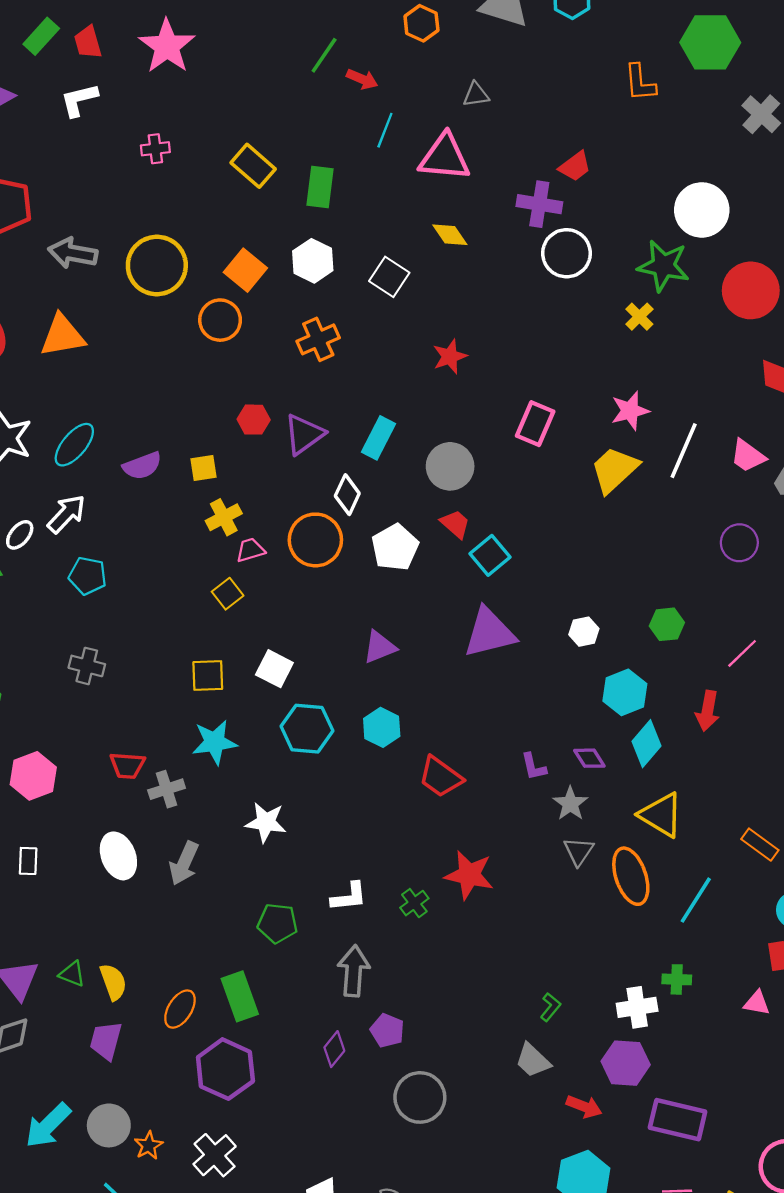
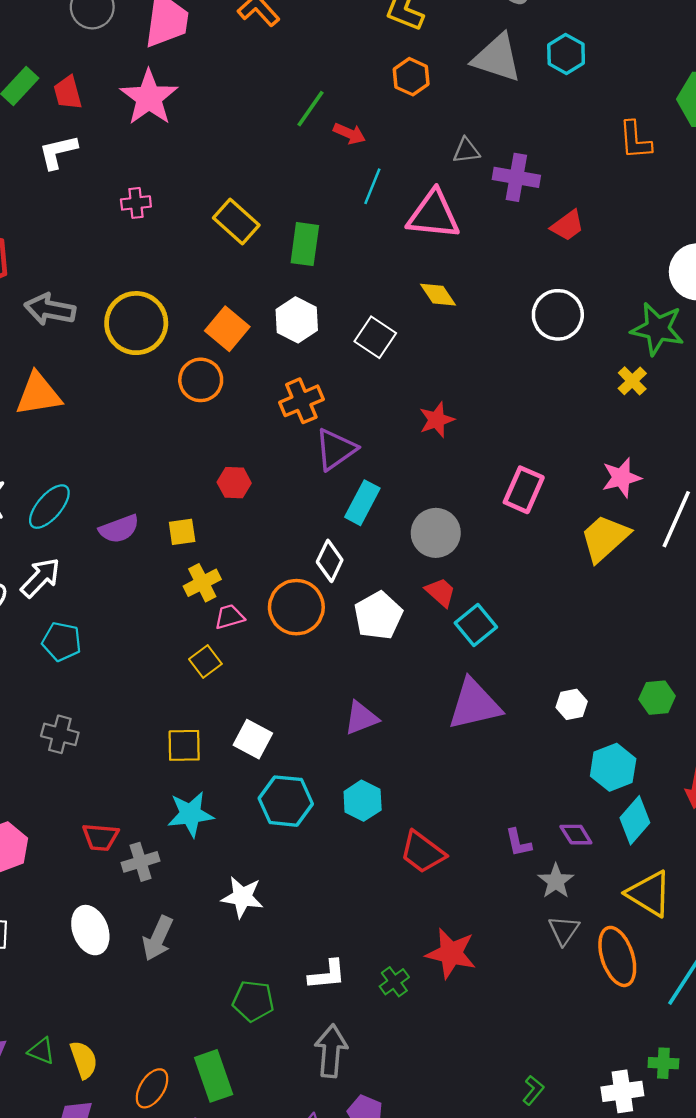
purple cross: (539, 204) -> (516, 177), moved
purple triangle: (304, 434) -> (336, 449), moved

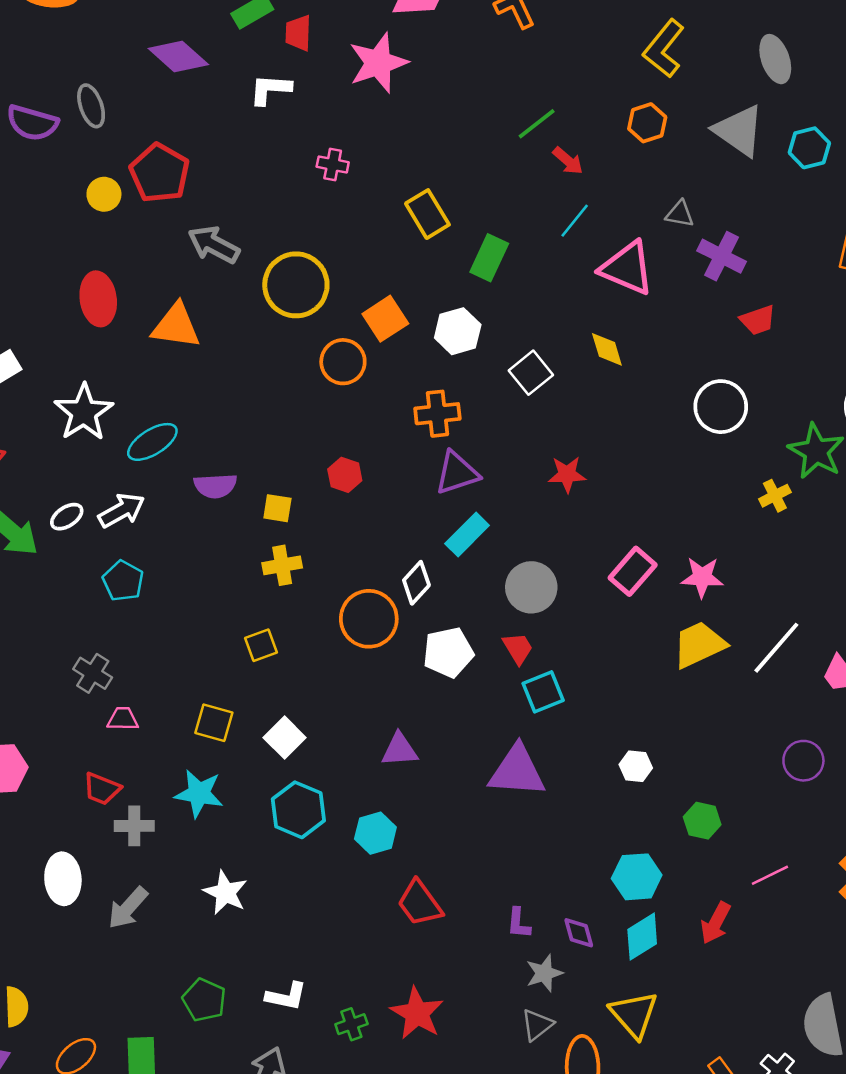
pink star: (621, 478) -> (702, 577), moved
pink trapezoid: (229, 617) -> (123, 719), moved
white hexagon: (572, 704) -> (636, 766), moved

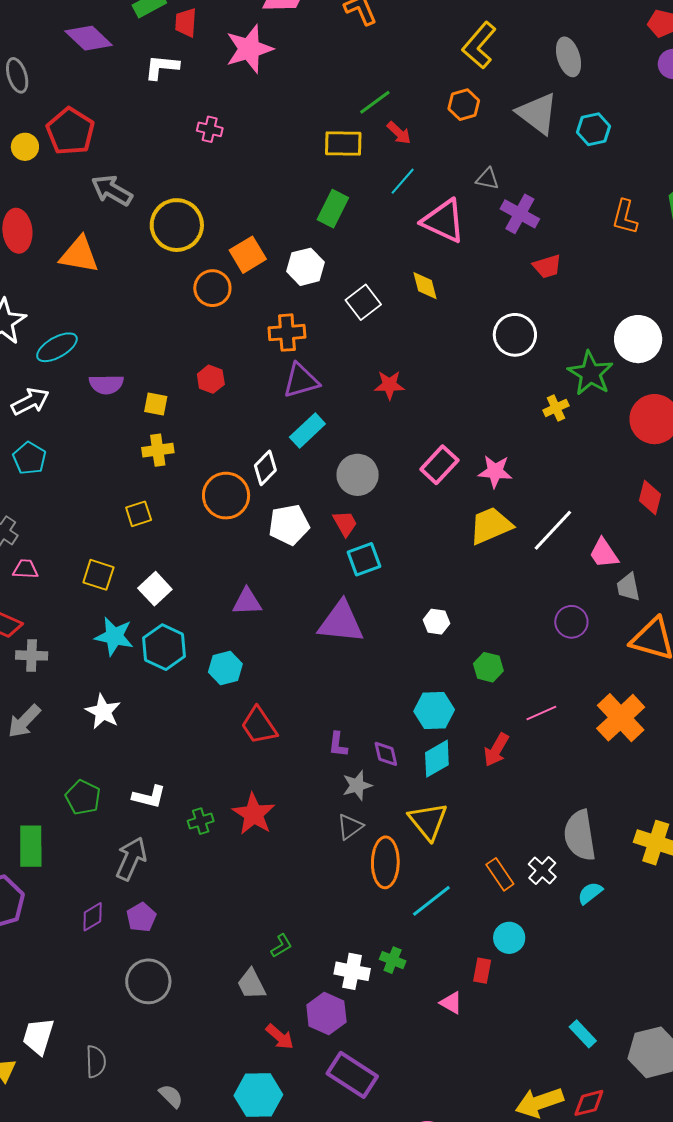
yellow rectangle: (427, 214) -> (343, 143), moved, turned -60
cyan star: (199, 793) -> (114, 636), moved

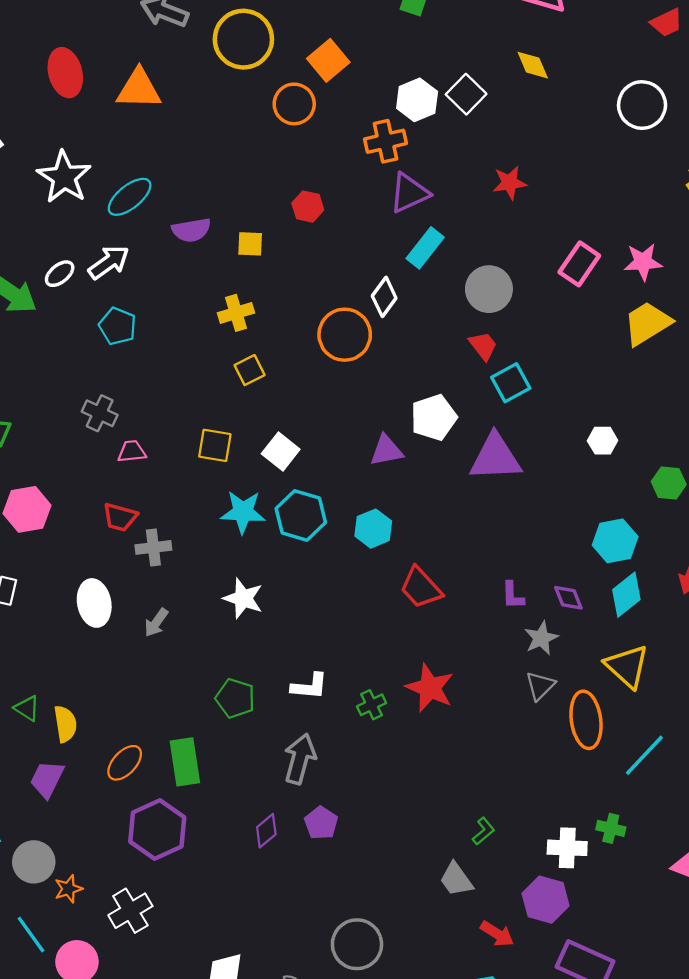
white hexagon: (306, 267) -> (417, 100), moved
yellow cross: (158, 450) -> (236, 313), moved
white pentagon: (289, 525) -> (434, 417), moved
gray arrow: (24, 721) -> (156, 623), size x0.7
gray circle: (148, 981) -> (357, 944), moved

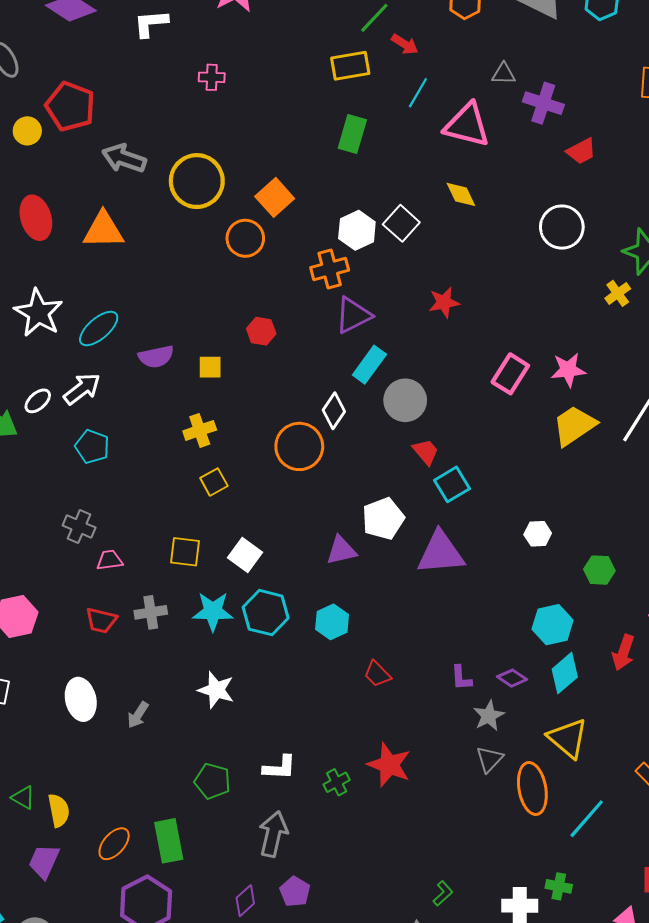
gray circle: (489, 289) -> (405, 400), moved
gray cross: (153, 547) -> (151, 612), moved
red trapezoid: (421, 588) -> (377, 674), size x0.7
purple diamond: (568, 598) -> (512, 678), turned -32

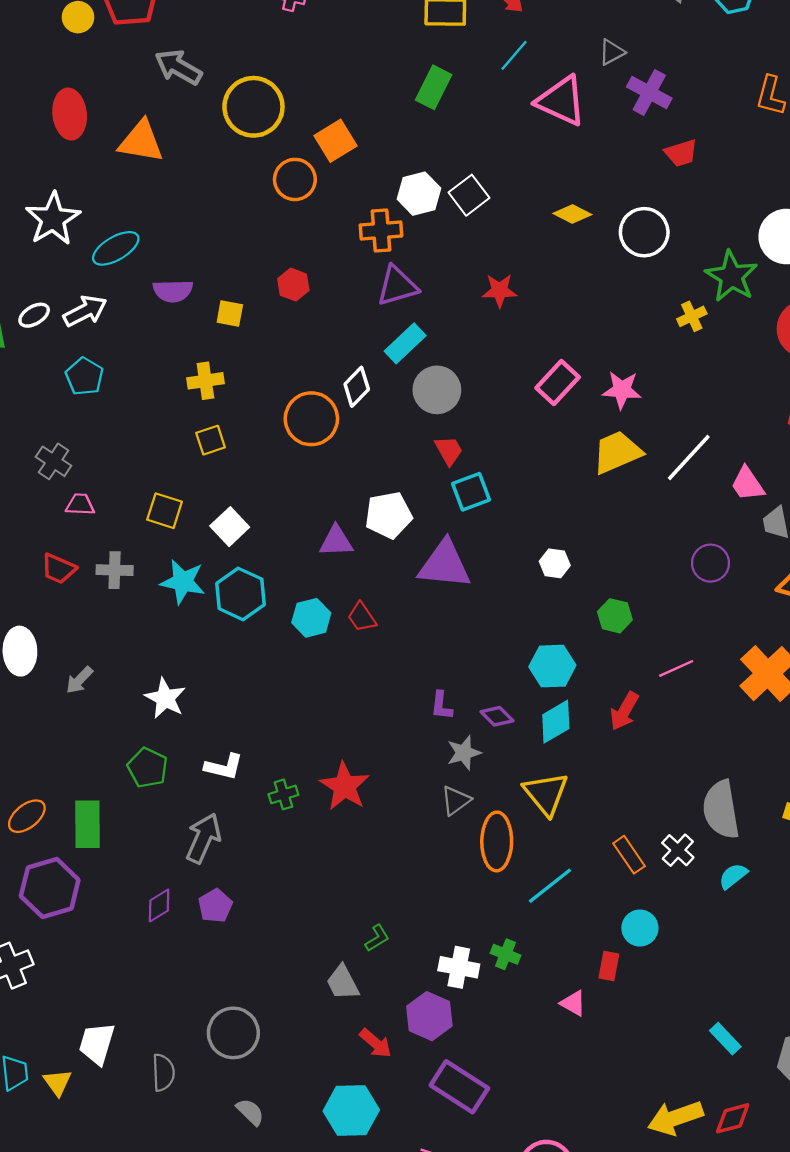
gray triangle: (504, 74) -> (612, 52), turned -40
yellow diamond: (461, 194) -> (572, 214), moved, turned -48
red trapezoid: (377, 674) -> (362, 617), moved
white star: (216, 690) -> (165, 698), moved

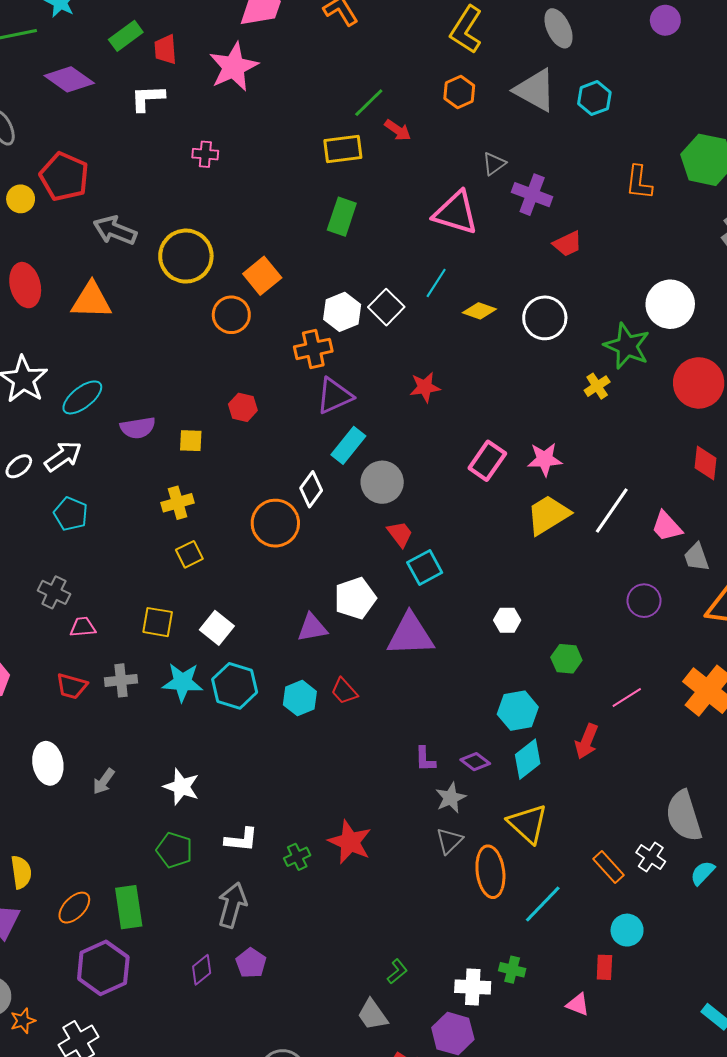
cyan line: (514, 55) -> (436, 283), moved

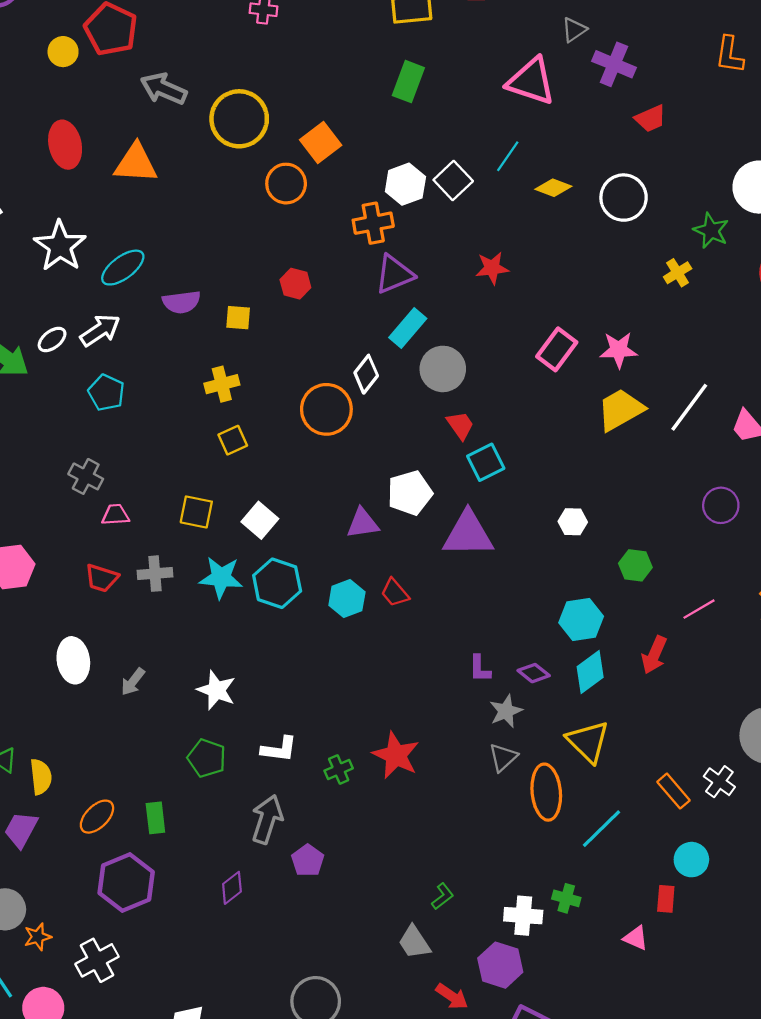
green star: (627, 346) -> (711, 231), size x0.7
green rectangle: (129, 907) -> (155, 818), size x0.7
purple pentagon: (251, 963) -> (308, 860), moved

